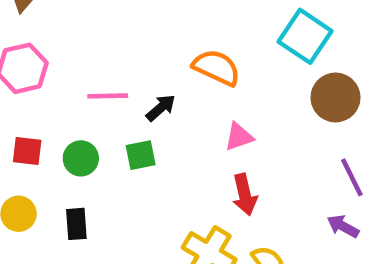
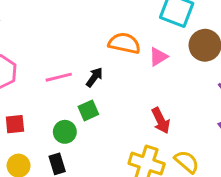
pink triangle: (239, 137) -> (158, 57), moved
green circle: (81, 158) -> (65, 132), moved

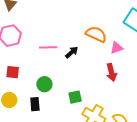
green square: (88, 110) -> (75, 97), moved
red arrow: (161, 121) -> (111, 72), moved

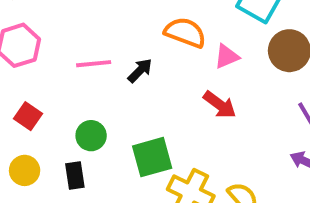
red square: (13, 72) -> (28, 116), turned 32
red arrow: (111, 72) -> (220, 105), turned -36
green square: (75, 97) -> (152, 157), size x1.5

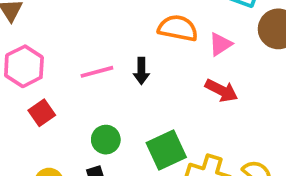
black arrow: (140, 71) -> (141, 71), turned 145
red square: (28, 116) -> (42, 113), moved, turned 30

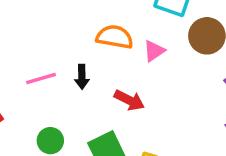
red arrow: (221, 90) -> (129, 100), moved

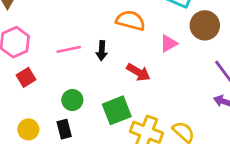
pink triangle: (154, 51) -> (169, 43), moved

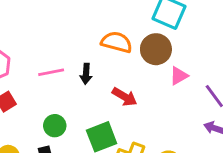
brown circle: (205, 25) -> (156, 49), moved
pink triangle: (169, 43) -> (179, 76), moved

